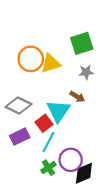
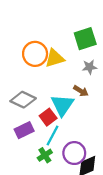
green cross: (48, 168) -> (45, 155), moved

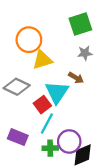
yellow triangle: (55, 58) -> (42, 60), moved
purple rectangle: (24, 130) -> (18, 137), moved, turned 48
green cross: (45, 155) -> (50, 148), moved, turned 32

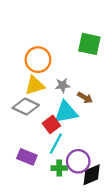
green square: (80, 24) -> (89, 44), turned 30
gray star: (85, 53) -> (63, 85), moved
yellow triangle: (42, 60) -> (35, 85), moved
cyan triangle: (57, 92) -> (66, 112), turned 45

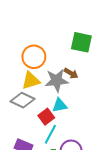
gray star: (63, 85) -> (57, 81), size x1.6
brown arrow: (85, 98) -> (71, 73), moved
cyan triangle: (66, 112) -> (60, 105), size x0.7

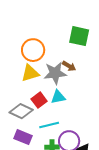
gray diamond: (23, 100) -> (21, 111), moved
red square: (46, 117) -> (39, 100), moved
cyan line: (50, 134) -> (49, 125), turned 48

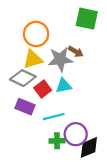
gray diamond: (21, 111) -> (23, 78), moved
purple rectangle: (23, 137) -> (25, 107), moved

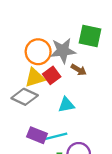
gray star: (60, 59) -> (63, 51), moved
red square: (43, 89) -> (52, 75), moved
purple rectangle: (25, 107) -> (37, 135), moved

